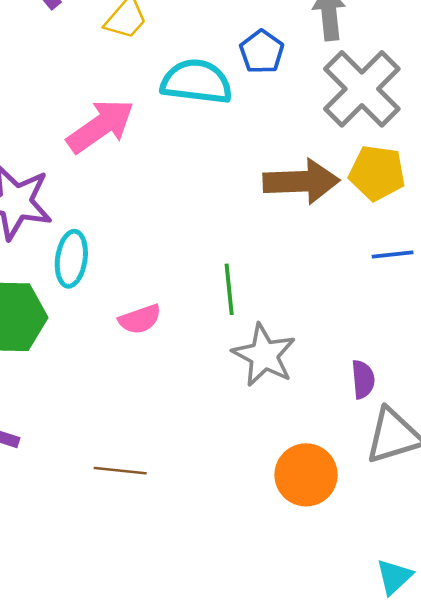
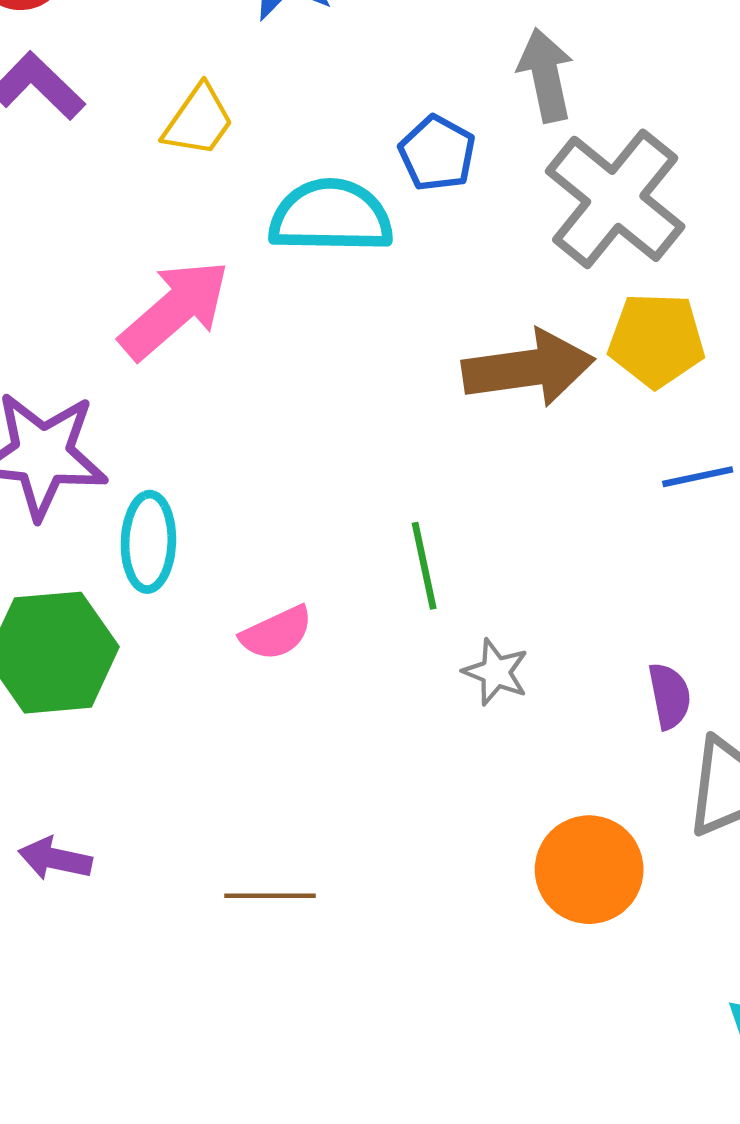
gray star: (264, 355) -> (496, 672), size x0.6

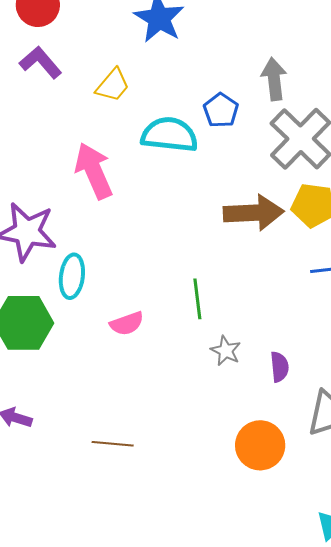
pink arrow: (174, 310) -> (94, 171), turned -78
purple semicircle: (669, 696) -> (279, 367), moved

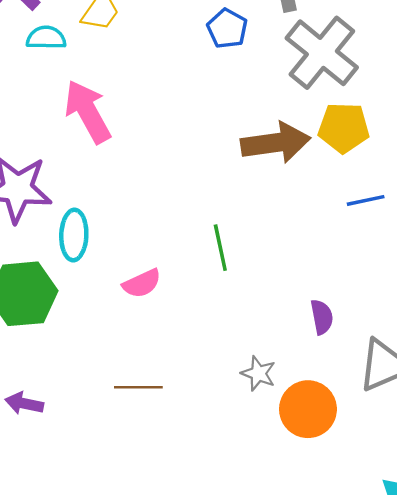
cyan semicircle: (169, 135) -> (46, 38), moved, size x0.6
gray star: (226, 351) -> (258, 373), moved
brown line: (113, 444) -> (138, 387), moved

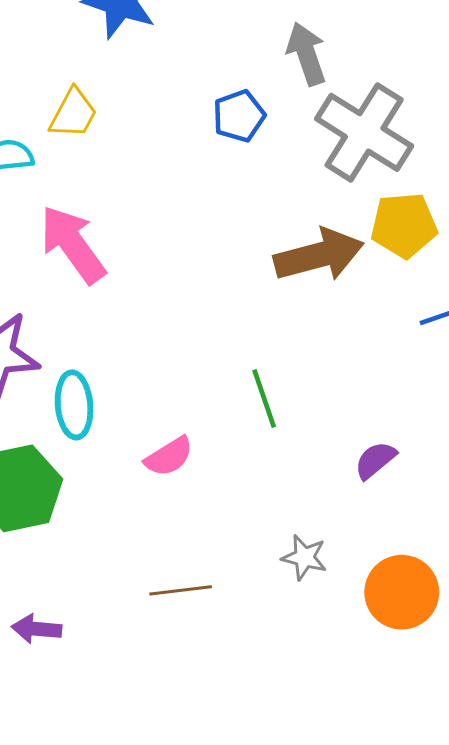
blue pentagon: (227, 29) -> (239, 116), turned 30
purple semicircle: (322, 317) -> (375, 460), moved, turned -112
gray star: (258, 373) -> (304, 557), moved

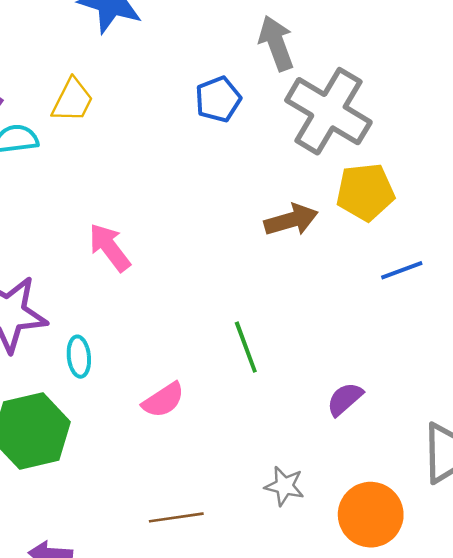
pink arrow: (73, 244) -> (110, 247), moved, size x0.7
brown arrow: (319, 255) -> (291, 220), size x0.7
cyan ellipse: (74, 405) -> (79, 357), size x0.7

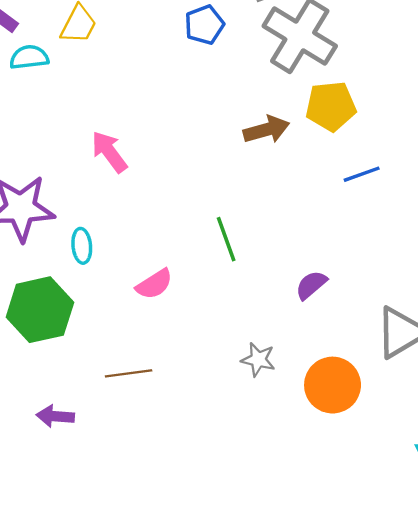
brown line: (176, 517) -> (129, 373), moved

